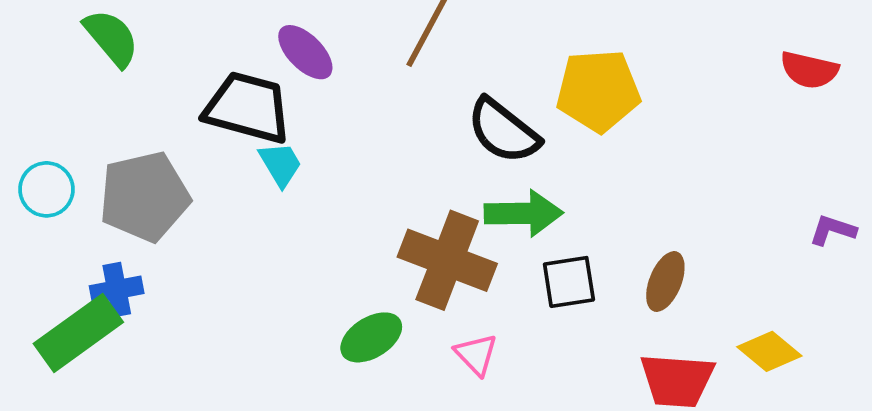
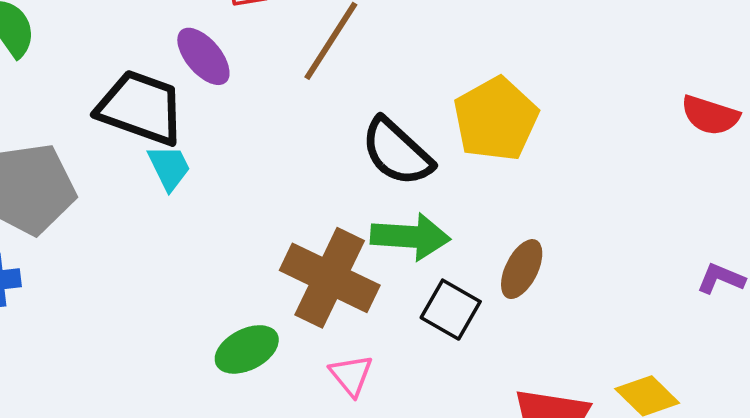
yellow pentagon: (598, 91) -> (496, 119), turned -30
black square: (569, 282) -> (451, 310), turned 34
brown ellipse: (665, 282) -> (522, 269), moved

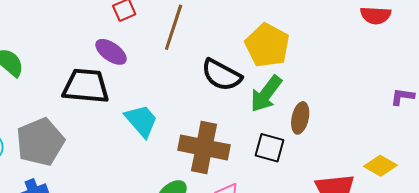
cyan trapezoid: (169, 167) -> (141, 121), moved, size x1.4
green arrow: (410, 237) -> (266, 94), moved, turned 138

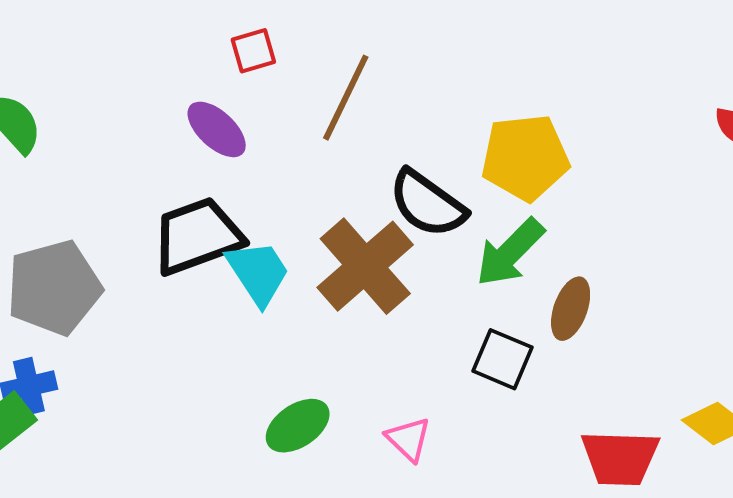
yellow pentagon: (267, 45) -> (525, 158), turned 30
black trapezoid: (86, 86) -> (197, 236), moved, turned -33
brown cross: (204, 148) -> (365, 266), moved, turned 30

